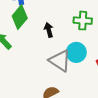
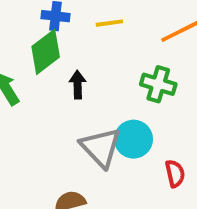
black arrow: (49, 30) -> (78, 85), moved

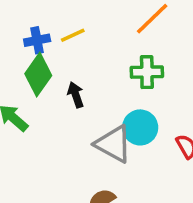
yellow line: (109, 23) -> (73, 35), moved

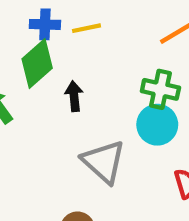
cyan circle: (140, 127) -> (157, 125), moved

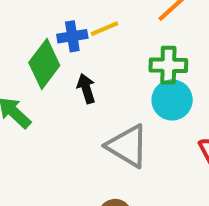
blue cross: (45, 24) -> (72, 36), moved
yellow line: (86, 28) -> (105, 29), moved

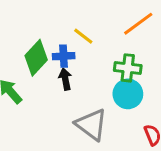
yellow line: (105, 29) -> (83, 36), turned 55
blue cross: (72, 36) -> (64, 56), moved

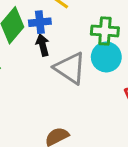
gray triangle: (91, 125) -> (70, 68), moved

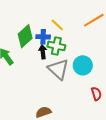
green cross: (105, 31) -> (56, 46), moved

